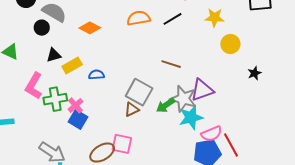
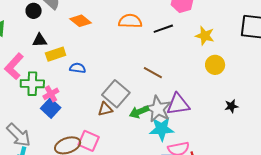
black star: (254, 73) -> (231, 106), moved

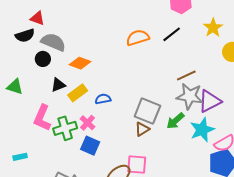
orange diamond: (81, 21) -> (80, 63), moved
yellow star: (205, 36) -> (213, 28), turned -30
brown line: (153, 73) -> (186, 75), moved, turned -36
pink cross: (51, 94) -> (88, 123), moved
gray star: (158, 109) -> (190, 96), moved

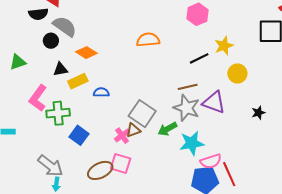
black line: (172, 34) -> (199, 58), moved
green triangle: (15, 87) -> (18, 62), turned -48
purple triangle: (210, 101) -> (214, 102), moved, turned 35
pink cross: (88, 123) -> (122, 136), moved

